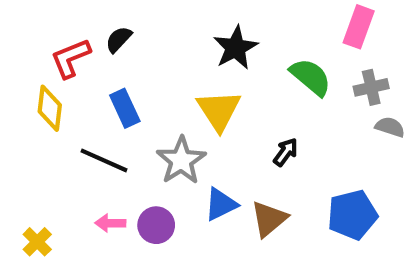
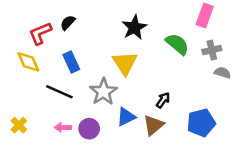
yellow diamond: (50, 108) -> (28, 62), turned -30
black arrow: (286, 152) -> (163, 100), moved
yellow cross: (37, 242) -> (19, 125), moved

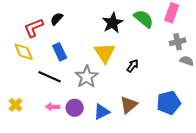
green semicircle: (177, 44) -> (144, 19), moved
black arrow: (163, 100) -> (133, 66), moved
blue triangle: (126, 117) -> (102, 112), moved

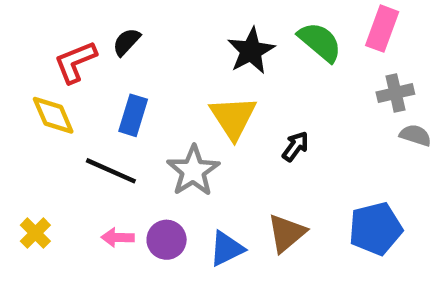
blue rectangle: (60, 52) -> (133, 115), turned 42

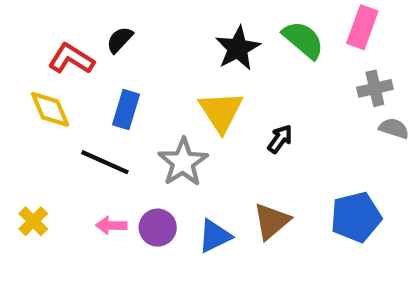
red L-shape: (75, 62) -> (71, 59), turned 54

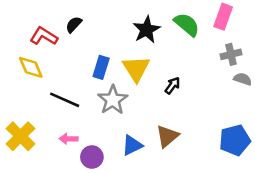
blue rectangle: (126, 109) -> (101, 67), moved
blue pentagon: (356, 217) -> (235, 140), moved
yellow cross: (33, 221) -> (20, 136), size x1.6
purple circle: (158, 228) -> (92, 157), moved

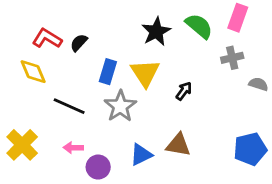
black semicircle: (74, 24) -> (79, 43), moved
gray cross: (231, 54) -> (232, 58), moved
brown triangle: (167, 136) -> (178, 145), turned 50

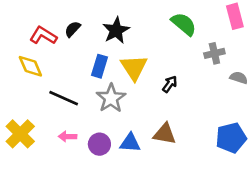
pink rectangle: (238, 18) -> (235, 16), moved, turned -35
black star: (156, 32) -> (116, 30), moved
black semicircle: (79, 43) -> (73, 29), moved
blue triangle: (141, 155) -> (130, 143), turned 30
purple circle: (98, 167) -> (99, 144), moved

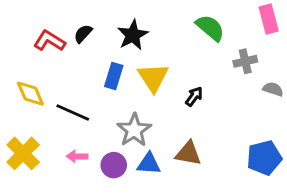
yellow diamond: (30, 66) -> (30, 94), moved
gray star: (111, 98) -> (134, 130), moved

